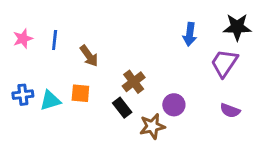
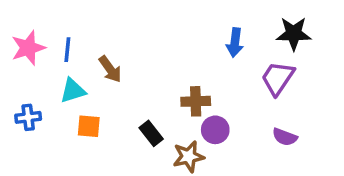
pink star: (23, 39) -> (28, 48), size x1.4
brown cross: (134, 82) -> (196, 101), moved, turned 35
orange square: (80, 93) -> (89, 126), moved
cyan triangle: (50, 100) -> (73, 91), moved

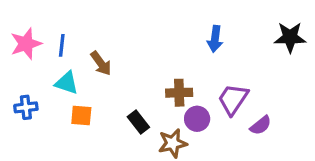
black star: (294, 34) -> (290, 37), moved
purple trapezoid: (278, 78) -> (233, 99), moved
cyan triangle: (73, 91) -> (67, 83), turned 35
purple semicircle: (285, 137) -> (261, 125), turned -60

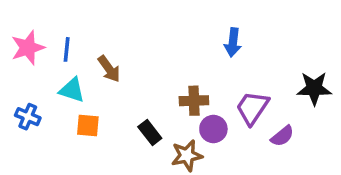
black star: (290, 37) -> (314, 88), moved
blue cross: (26, 107) -> (28, 117), turned 30

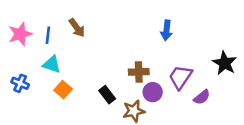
brown arrow: (109, 69) -> (77, 28), moved
black star: (314, 88) -> (225, 63), turned 30
orange square: (88, 125) -> (63, 90), turned 36

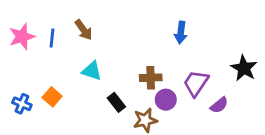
cyan triangle: (52, 64) -> (92, 71), moved
blue cross: (20, 83) -> (22, 104), moved
orange square: (63, 90) -> (52, 97), moved

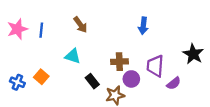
brown arrow: (84, 30) -> (80, 25), moved
purple trapezoid: (196, 83) -> (155, 66), turned -30

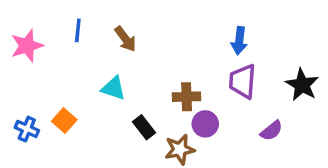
blue arrow: (143, 26) -> (239, 41), moved
blue line: (41, 30) -> (78, 30), moved
purple trapezoid: (155, 66) -> (243, 81), moved

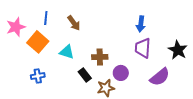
brown cross: (187, 97) -> (100, 57), moved
orange square: (64, 120) -> (38, 42), moved, size x1.5
blue cross: (27, 129) -> (38, 76), moved, turned -32
purple semicircle: (272, 131) -> (160, 77), size x1.5

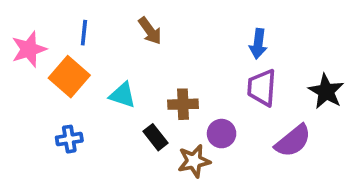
brown arrow: (74, 23) -> (150, 31), moved

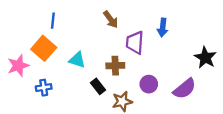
brown arrow: (150, 31) -> (111, 19), moved
pink star: (29, 49) -> (18, 66), moved
purple trapezoid: (262, 88) -> (135, 43), moved
purple circle: (222, 134) -> (149, 84), moved

